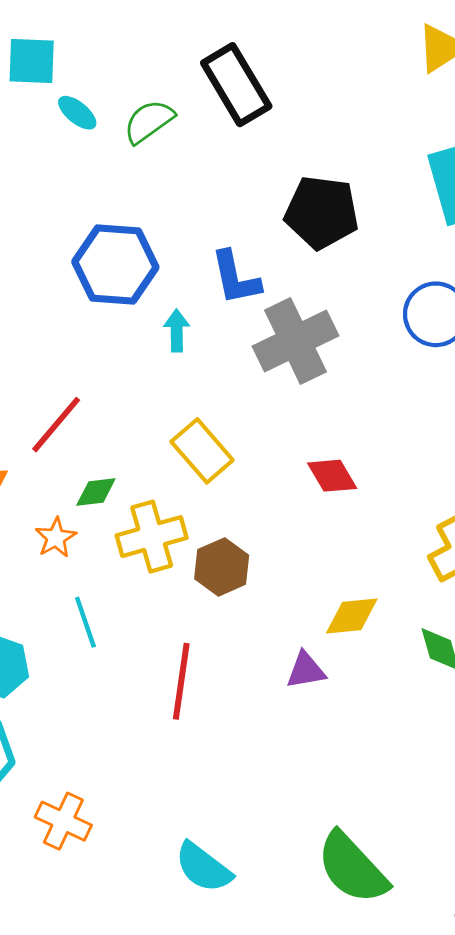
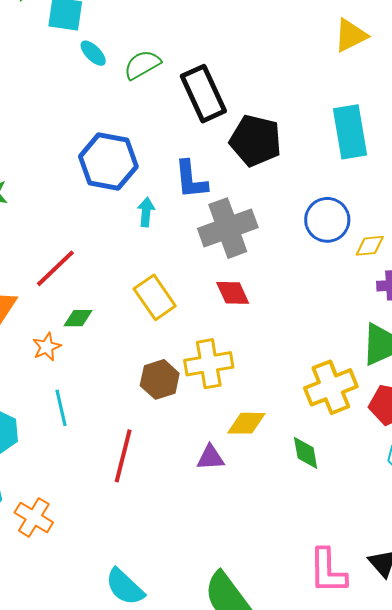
black rectangle: (236, 85) -> (203, 94), moved
red diamond: (332, 476) -> (233, 293), moved
yellow cross: (152, 537) -> (209, 364), moved
orange cross: (63, 821) -> (34, 517), moved

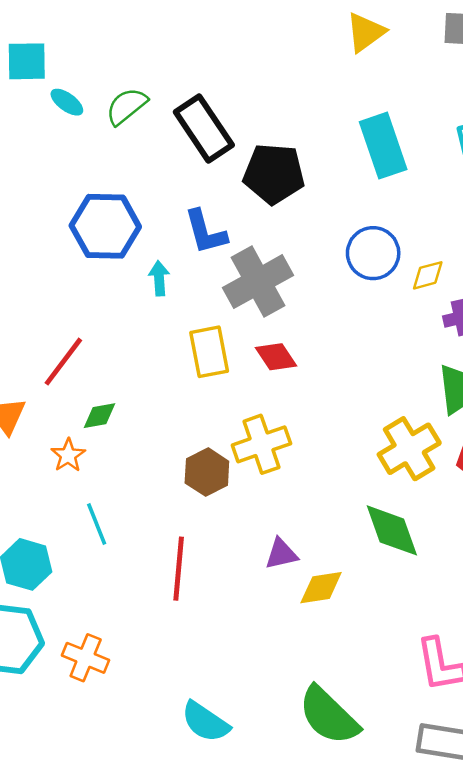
yellow rectangle: (155, 297) -> (209, 352), moved, turned 33
yellow diamond: (246, 423) -> (321, 588), moved
green diamond: (306, 453) -> (392, 530), size x1.5

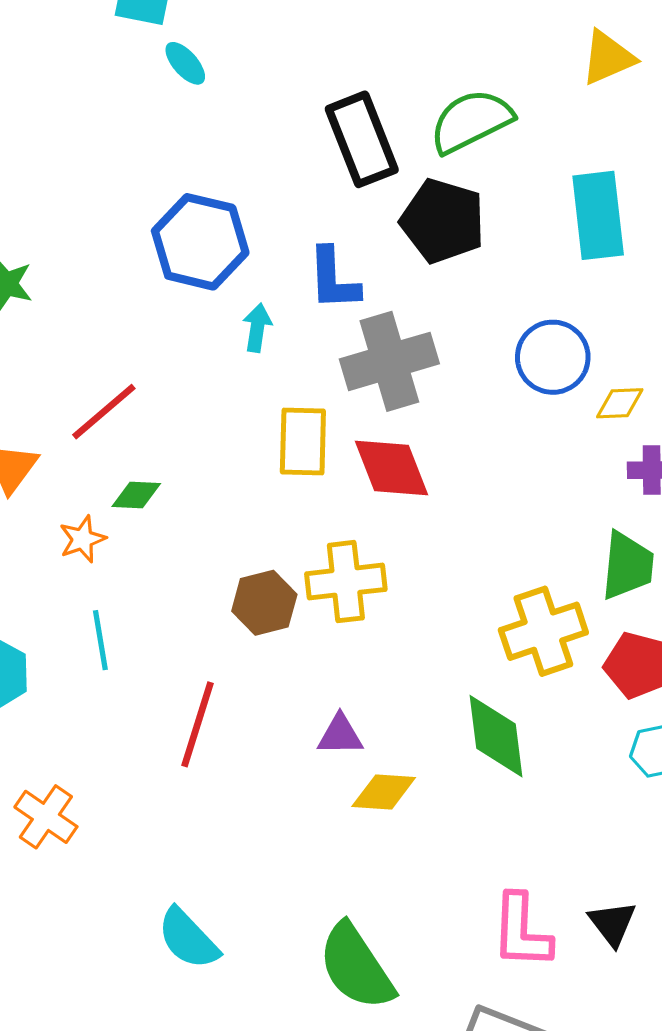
green semicircle: (127, 106) -> (471, 121), moved, size x1.4
red diamond: (276, 357) -> (391, 468), size x1.4

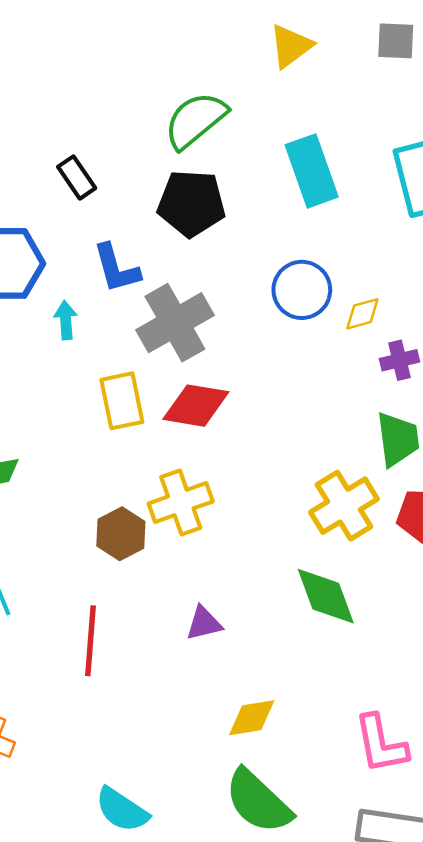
black rectangle: (362, 139) -> (77, 177), moved, size x0.6
red diamond: (391, 468) -> (196, 406), turned -46
yellow diamond: (384, 792) -> (252, 718), moved

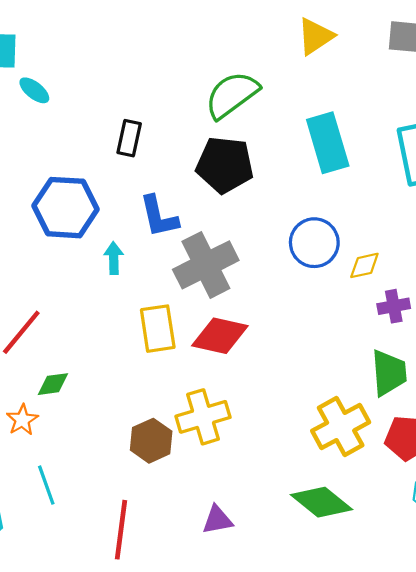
black rectangle: (77, 177) -> (129, 138), turned 44
green diamond: (326, 596) -> (321, 502), turned -34

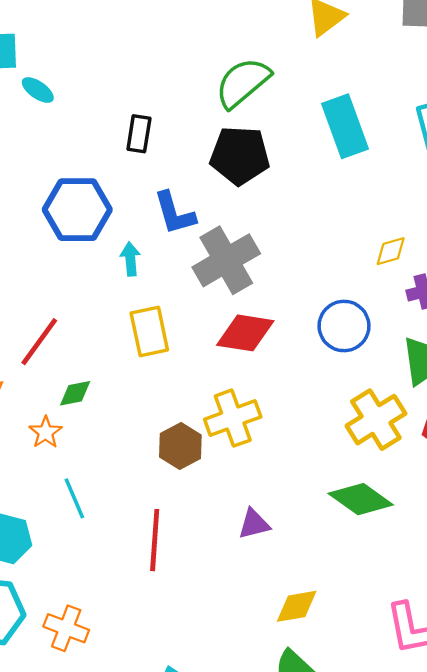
blue circle: (314, 243) -> (344, 326), moved
yellow rectangle: (158, 329) -> (149, 332), moved

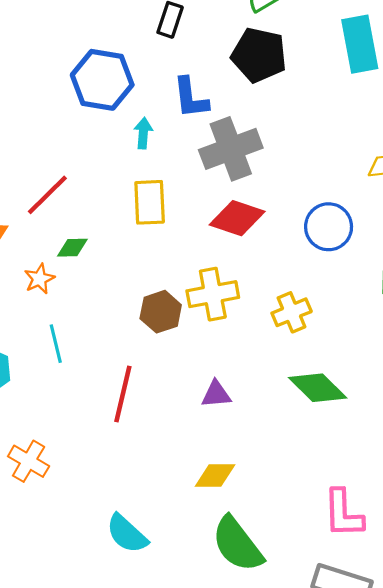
yellow cross: (376, 420) -> (292, 312), moved, size x0.7
yellow diamond: (297, 606) -> (215, 476), moved

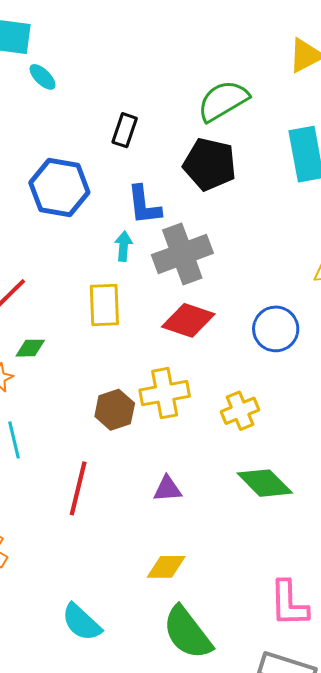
cyan arrow: (143, 133) -> (124, 246), moved

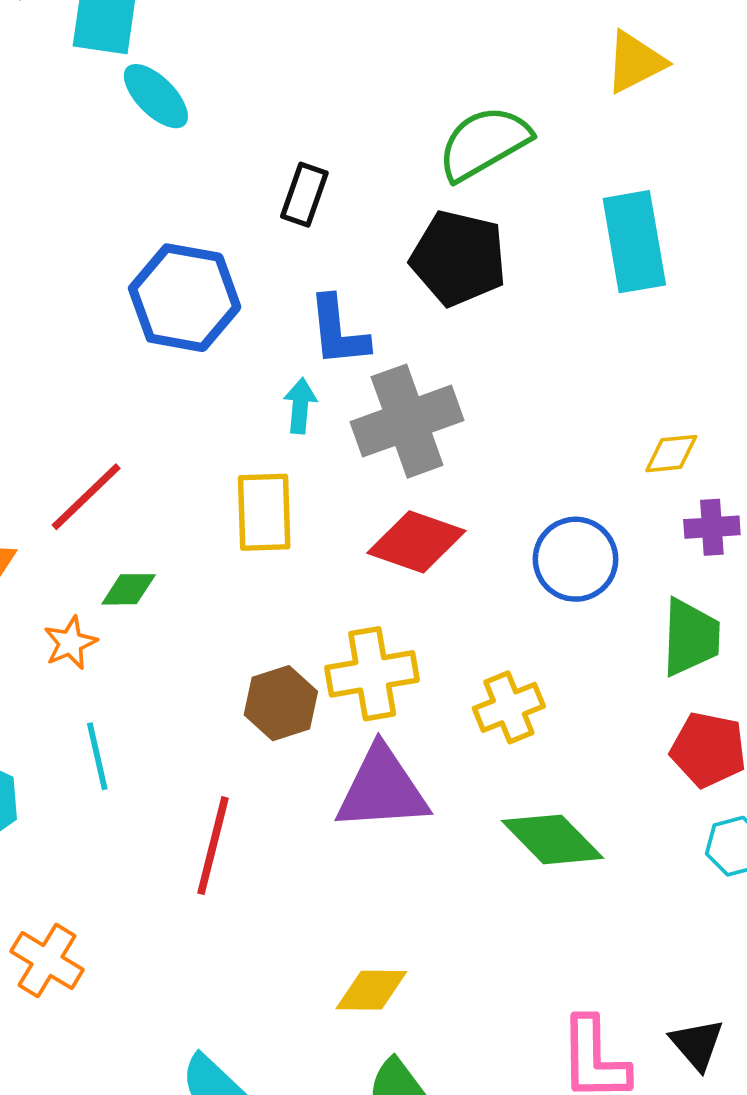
cyan ellipse: (42, 77) -> (156, 96), size x1.4
purple triangle: (168, 489) -> (382, 789), moved, size x1.8

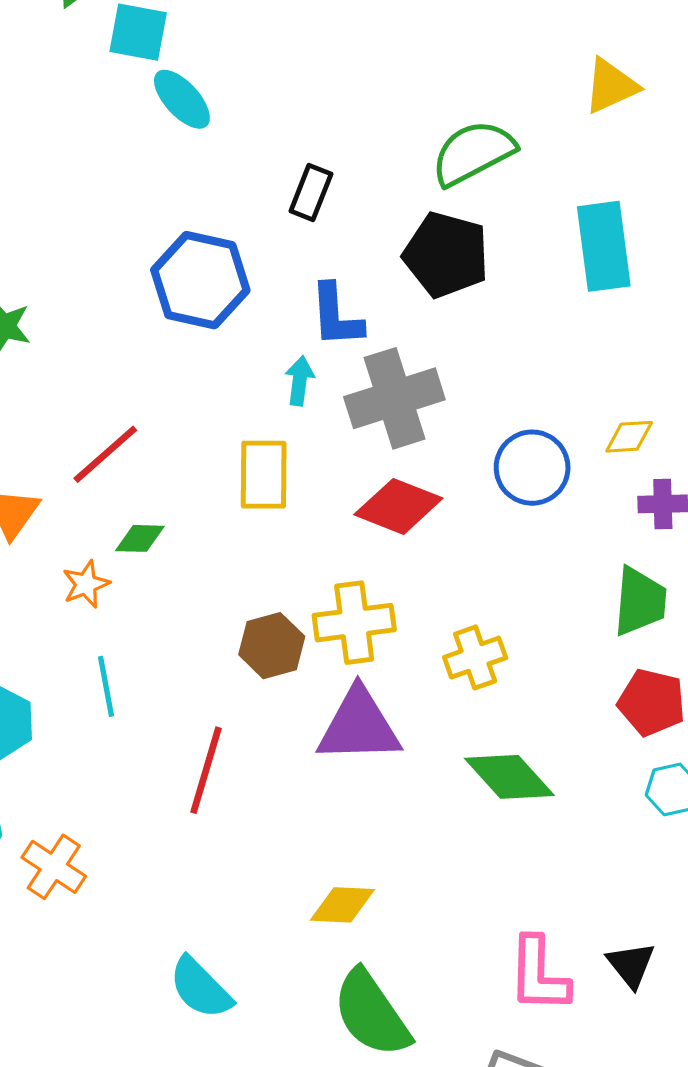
blue circle: (576, 559) -> (532, 468), moved

